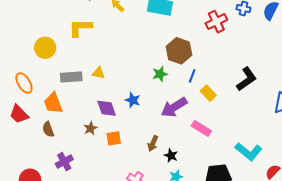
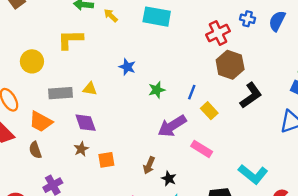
brown hexagon: (179, 51) -> (230, 65), moved
blue star: (133, 100) -> (127, 67), moved
orange trapezoid: (53, 103) -> (41, 122), turned -40
purple diamond: (107, 108) -> (86, 123), moved

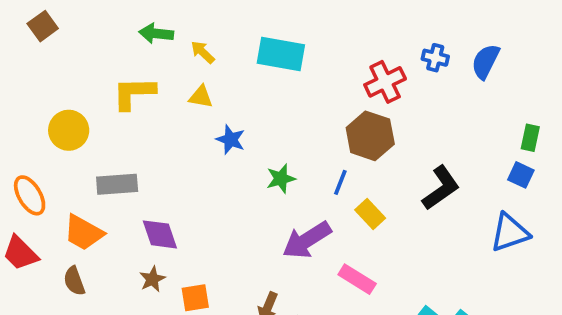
brown hexagon: (230, 65) -> (370, 136), moved
yellow triangle: (90, 89) -> (201, 97), moved

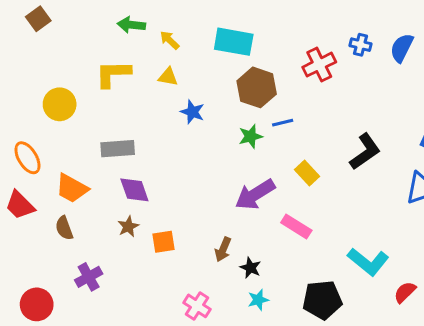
brown hexagon: (370, 136) -> (257, 87), moved
green star: (281, 179) -> (251, 136), moved
blue line: (340, 182) -> (283, 123), moved, turned 55
gray rectangle: (117, 184) -> (118, 149), moved

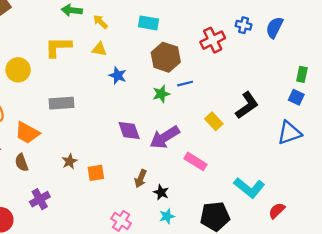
cyan rectangle: (234, 42) -> (149, 23), size x0.7
yellow rectangle: (307, 173) -> (214, 121), moved
purple diamond: (134, 190) -> (129, 130), moved

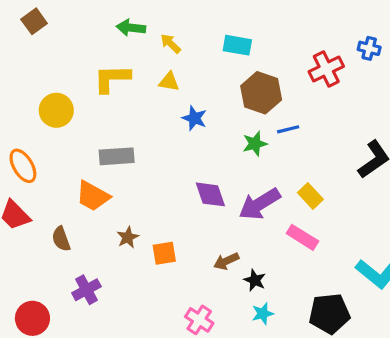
yellow rectangle: (214, 121) -> (310, 196), moved
orange trapezoid: (27, 133) -> (93, 196), moved
brown arrow: (141, 179) -> (226, 261), turned 42

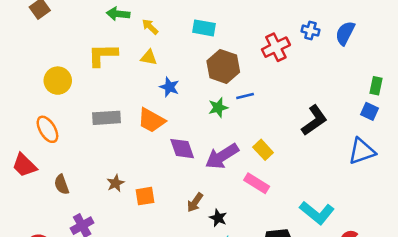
orange ellipse: (23, 166) -> (47, 129), moved
orange trapezoid: (93, 196) -> (151, 120), moved
brown arrow: (226, 261) -> (195, 202), turned -30

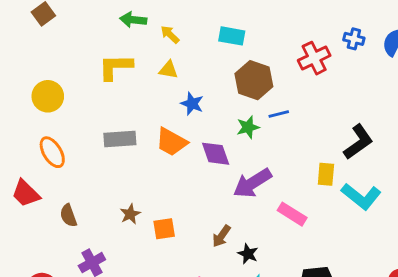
yellow circle: (58, 81) -> (48, 96), moved
purple diamond: (182, 149) -> (216, 154), moved
yellow rectangle: (263, 150) -> (326, 174), moved, turned 48
cyan L-shape: (317, 213) -> (361, 196), moved

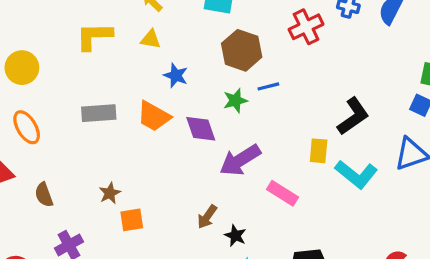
orange square: (164, 229) -> (132, 220), moved

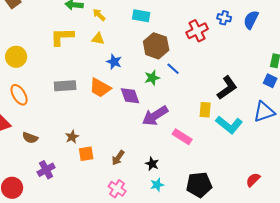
blue line: (268, 86) -> (173, 69), turned 56
brown semicircle: (44, 195) -> (30, 138), turned -49
brown arrow: (207, 217) -> (118, 158), moved

